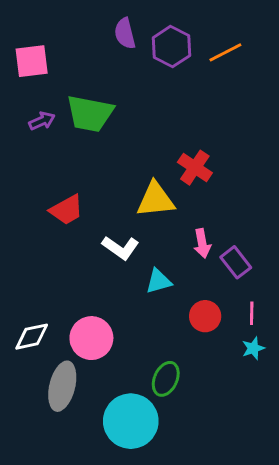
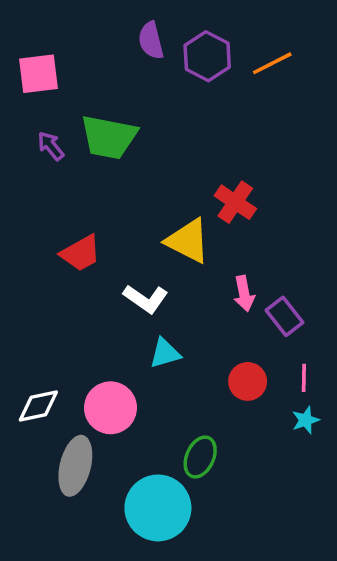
purple arrow: (42, 121) -> (51, 146), turned -105
yellow triangle: (156, 200) -> (188, 241), turned 33
cyan triangle: (158, 281) -> (165, 353), moved

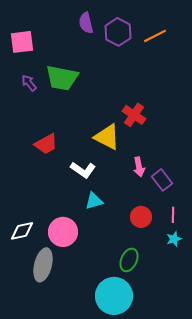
green ellipse: (200, 457) -> (129, 260), moved
cyan circle: (158, 508) -> (114, 296), moved

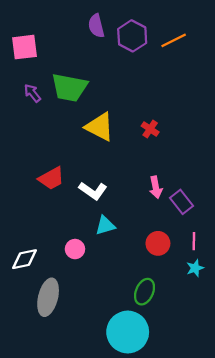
red cross: (134, 115) -> (150, 129), size x0.7
yellow triangle: (107, 137) -> (100, 127), moved
red trapezoid: (46, 144) -> (51, 178), moved
pink circle: (63, 232) -> (75, 249), moved, size x0.6

